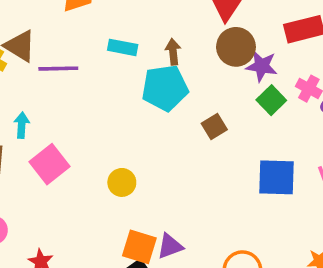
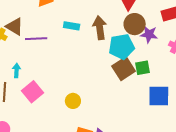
brown arrow: (173, 52) -> (100, 28), size x1.6
cyan pentagon: (165, 88) -> (122, 47), moved
green square: (271, 100) -> (143, 68), moved, turned 35
brown square: (214, 127) -> (124, 69), size x1.6

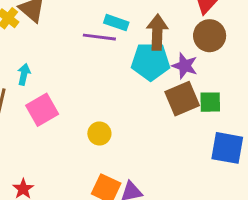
purple star: (149, 34) -> (185, 66), moved
purple line: (36, 39) -> (99, 37), moved
cyan pentagon: (122, 47) -> (151, 62), moved

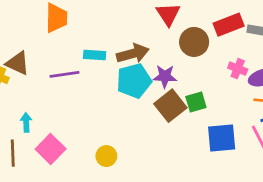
brown arrow: (157, 32) -> (133, 54), turned 88
brown circle: (210, 36) -> (194, 42), moved
purple line: (99, 37) -> (64, 74), moved

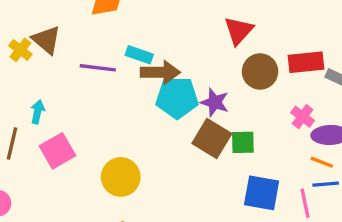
brown arrow: (133, 54) -> (160, 72), moved
brown square: (170, 106) -> (212, 139), turned -36
yellow circle: (106, 156) -> (121, 177), size x1.5

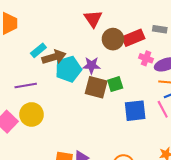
cyan rectangle: (139, 55) -> (38, 50), turned -42
red rectangle: (306, 62) -> (133, 38), moved
purple line: (98, 68) -> (26, 86), moved
yellow circle: (121, 177) -> (32, 114), moved

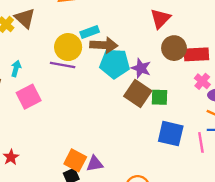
yellow circle: (32, 114) -> (68, 47), moved

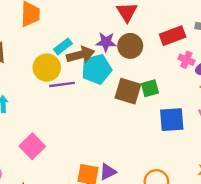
brown circle: (174, 48) -> (130, 46), moved
purple line: (63, 65) -> (62, 84), moved
purple star: (141, 68) -> (106, 42), moved
pink square: (29, 97) -> (32, 146), moved

